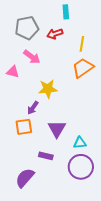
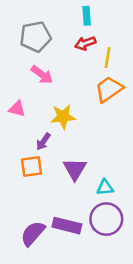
red arrow: (55, 34) -> (85, 43), moved
pink triangle: (13, 72) -> (17, 109), moved
purple rectangle: (46, 156) -> (67, 226), moved, size x1.5

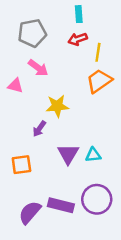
pink triangle: (17, 109) -> (15, 86), moved
orange square: (31, 167) -> (21, 165), moved
cyan triangle: (105, 188) -> (93, 155), moved

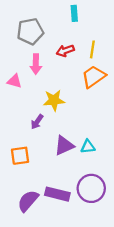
red arrow: (78, 39) -> (65, 51), moved
pink arrow: (38, 68) -> (36, 64), turned 54
purple triangle: (68, 154) -> (64, 145), turned 35

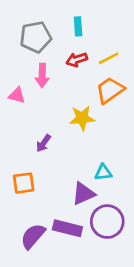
cyan rectangle: (74, 13) -> (78, 26), moved
yellow line: (92, 49) -> (109, 58), turned 54
yellow star: (54, 100) -> (82, 118), moved
purple triangle: (64, 145) -> (83, 194), moved

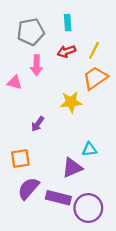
yellow line: (109, 58) -> (94, 50), turned -36
purple circle: (107, 222) -> (88, 208), moved
purple semicircle: (33, 236) -> (28, 188), moved

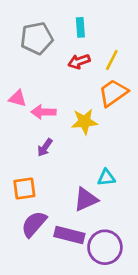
pink arrow: (36, 65) -> (43, 112), moved, turned 90

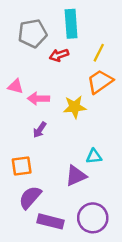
cyan rectangle: (80, 27) -> (71, 24), size x1.6
red arrow: (79, 61) -> (59, 55), moved
purple rectangle: (69, 235) -> (51, 221), moved

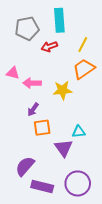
orange square: (22, 166) -> (42, 128), moved
purple triangle: (76, 176) -> (63, 148), turned -42

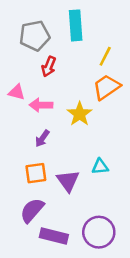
red arrow: (49, 47) -> (49, 67), moved, turned -49
yellow star: (62, 90) -> (80, 114), turned -30
orange square: (42, 128) -> (36, 173), moved
purple triangle: (63, 148) -> (68, 181), moved

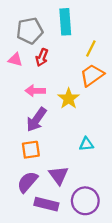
pink triangle: (17, 92) -> (15, 60), moved
purple arrow: (42, 138) -> (36, 120), size x1.6
purple triangle: (68, 181) -> (59, 175), moved

